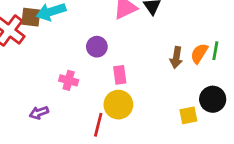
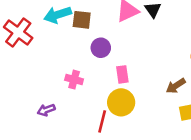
brown square: (31, 17) -> (82, 20), moved
brown arrow: (176, 57) -> (176, 86), moved, turned 48

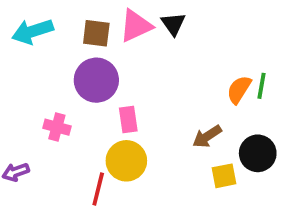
brown square: (82, 20) -> (96, 33), moved
purple circle: (101, 48) -> (96, 80), size x1.5

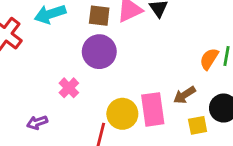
pink rectangle: (128, 120) -> (153, 109), moved, size x1.6
pink cross: (57, 127) -> (69, 88), turned 30

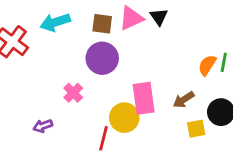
pink rectangle: (153, 109) -> (144, 98), moved

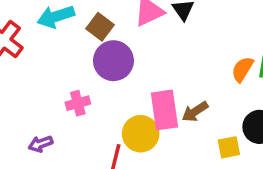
brown square: (102, 24) -> (100, 27), moved, turned 30
pink cross: (73, 93) -> (78, 103), turned 30
brown arrow: (184, 100) -> (195, 112), moved

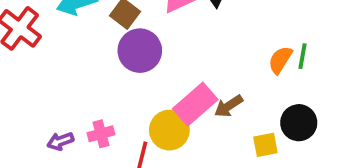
pink cross: (78, 103) -> (101, 134), moved
pink rectangle: (164, 110) -> (195, 104), turned 57

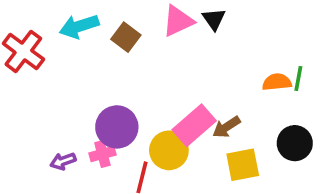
purple circle: (140, 51) -> (117, 127), moved
orange semicircle: (280, 60) -> (277, 82), turned 52
yellow square: (265, 145) -> (243, 165), moved, size x1.4

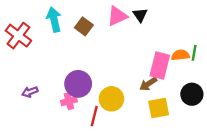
cyan arrow: (79, 26) -> (54, 20), turned 95
pink rectangle: (194, 125) -> (160, 65), moved, turned -35
purple arrow: (63, 161) -> (30, 92), moved

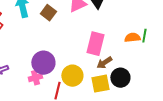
pink rectangle: (160, 65) -> (95, 44), moved
black circle: (192, 94) -> (120, 78), moved
yellow square: (159, 108) -> (100, 84), moved

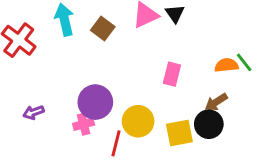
green line: (144, 36) -> (244, 62), turned -48
pink rectangle: (95, 44) -> (172, 74), size x0.7
brown arrow: (104, 63) -> (216, 102), moved

